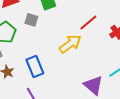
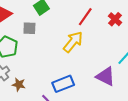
blue rectangle: (35, 66) -> (63, 84), moved, turned -75

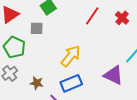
yellow arrow: (73, 42) -> (71, 56), moved
brown star: (19, 85) -> (37, 83), moved

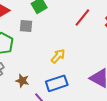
yellow arrow: (71, 56) -> (58, 56), size x0.7

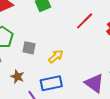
gray square: (26, 26) -> (29, 48), moved

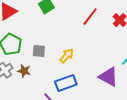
brown star: (17, 77) -> (24, 71), moved

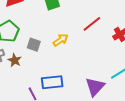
yellow arrow: (67, 56) -> (61, 40), moved
purple triangle: (108, 77) -> (95, 87), turned 30

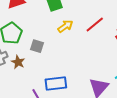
yellow arrow: (61, 40) -> (65, 26), moved

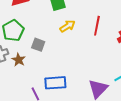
red line: (95, 24) -> (97, 26), turned -42

